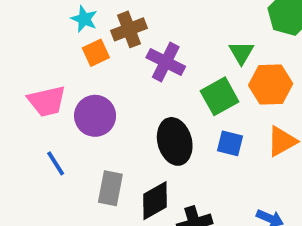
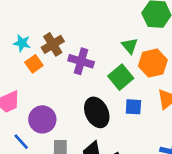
purple circle: (95, 116) -> (42, 119), moved

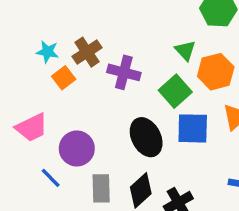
blue square: (133, 107) -> (193, 128), size x1.5

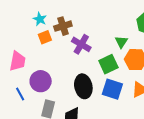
pink trapezoid: (32, 127) -> (18, 61), turned -70

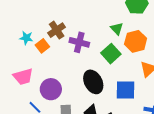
cyan star: (40, 19) -> (26, 38), moved
pink trapezoid: (18, 61) -> (23, 77), turned 80
blue square: (112, 89) -> (125, 90), moved

